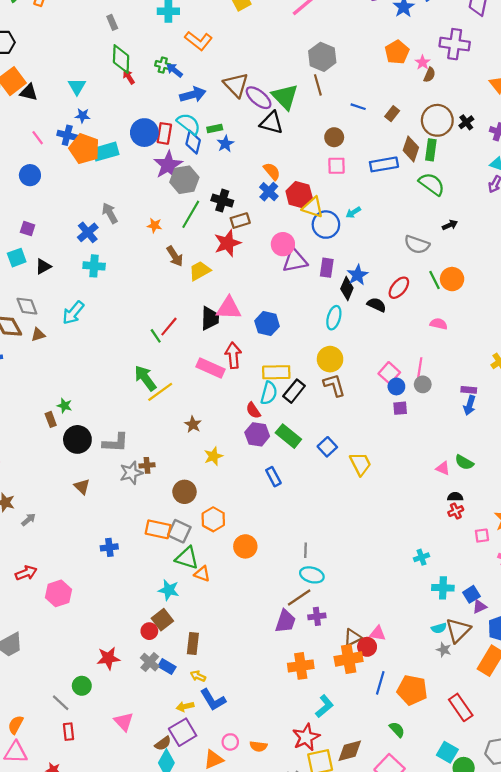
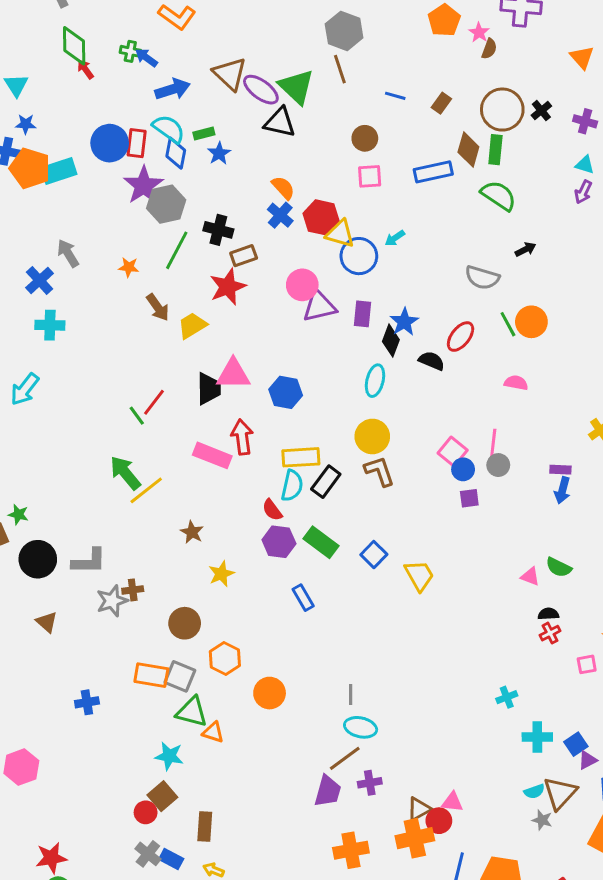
red star: (108, 658) -> (51, 858), moved

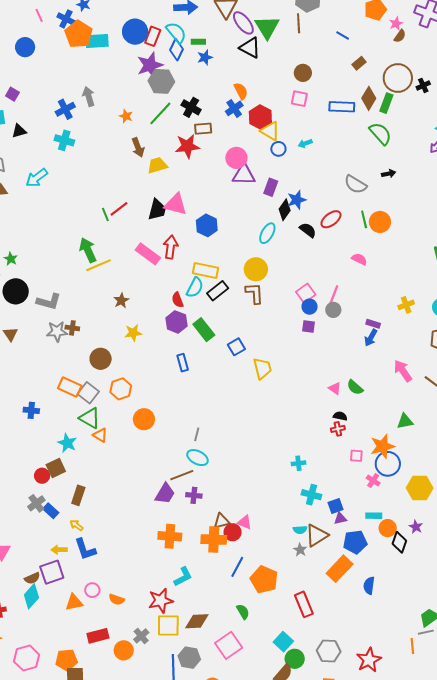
blue line: (395, 96) -> (343, 36), moved
blue circle: (359, 256) -> (278, 149), size x0.6
blue cross: (87, 702) -> (31, 410), moved

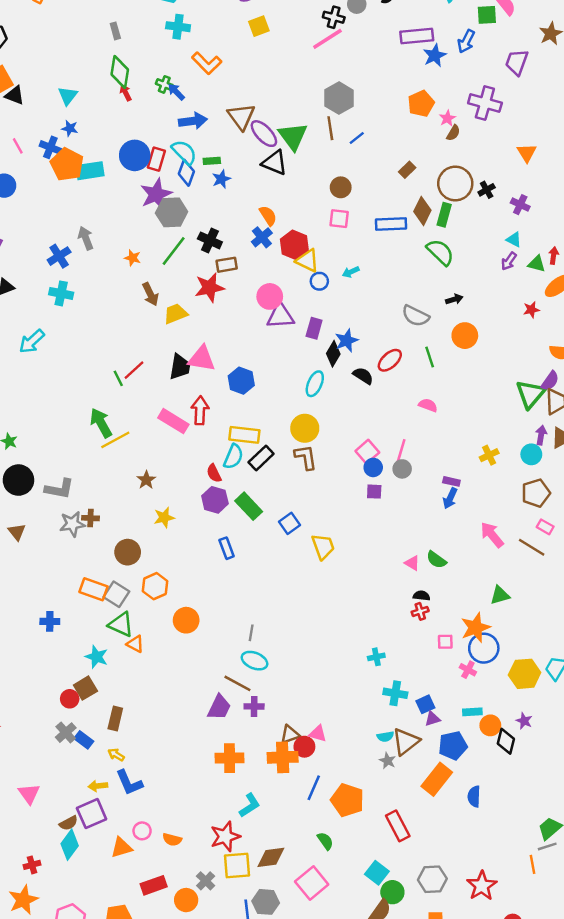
blue line: (343, 36) -> (357, 138), moved, turned -64
orange circle: (380, 222) -> (465, 336), moved
brown line: (182, 475) -> (237, 683), turned 55

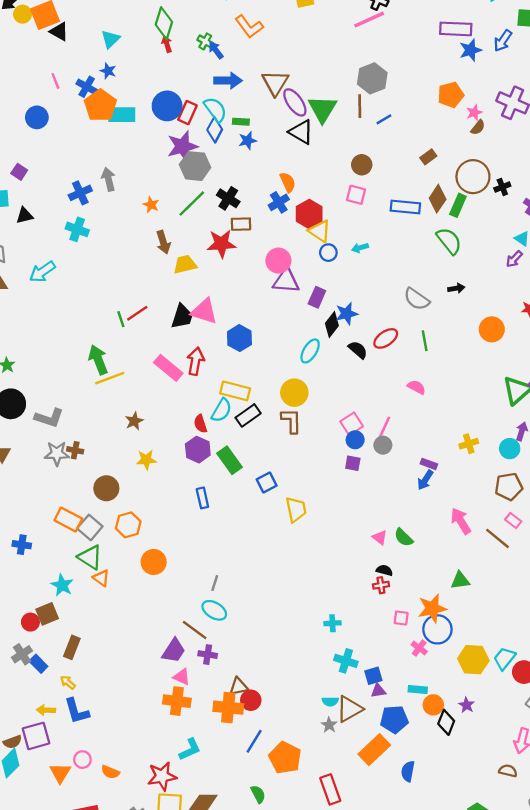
orange circle: (465, 336) -> (492, 329), moved
pink triangle: (318, 734) -> (182, 677), moved
orange triangle: (121, 848) -> (60, 773), turned -50

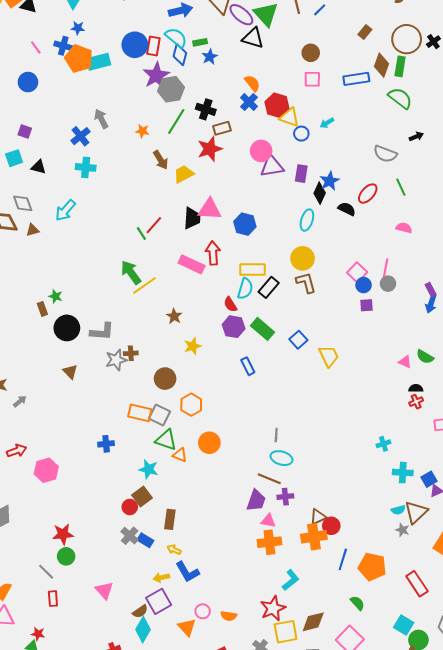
black triangle: (25, 216) -> (38, 167), turned 42
purple rectangle: (429, 464) -> (431, 290), turned 56
orange circle: (154, 562) -> (209, 443), moved

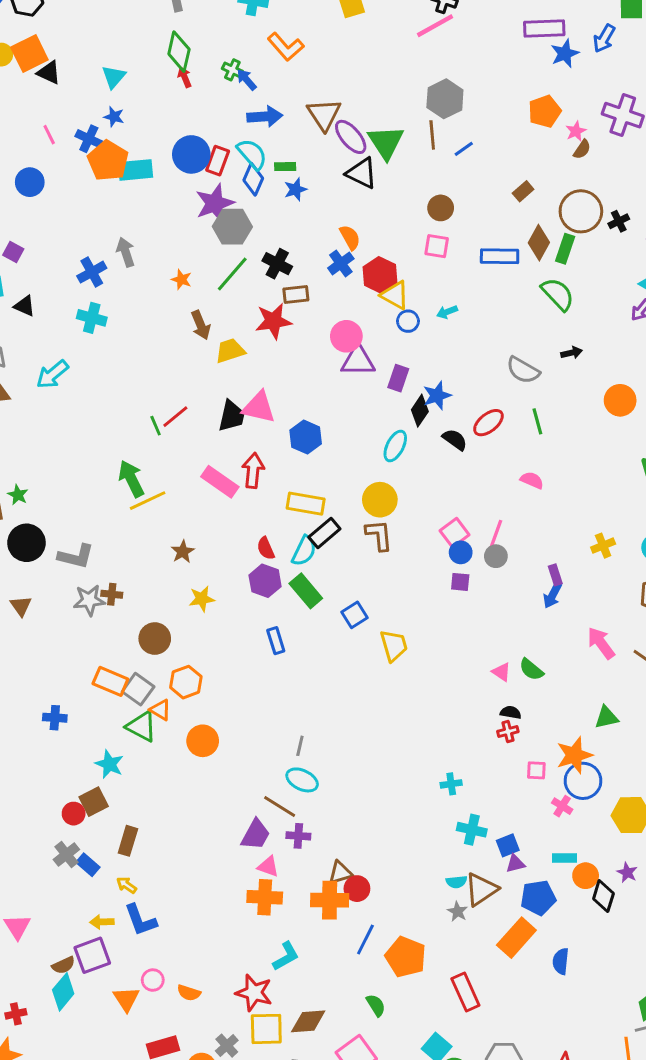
cyan semicircle: (245, 289) -> (304, 551), moved
orange triangle: (180, 455) -> (160, 710), moved
red star: (273, 608) -> (254, 993), turned 30

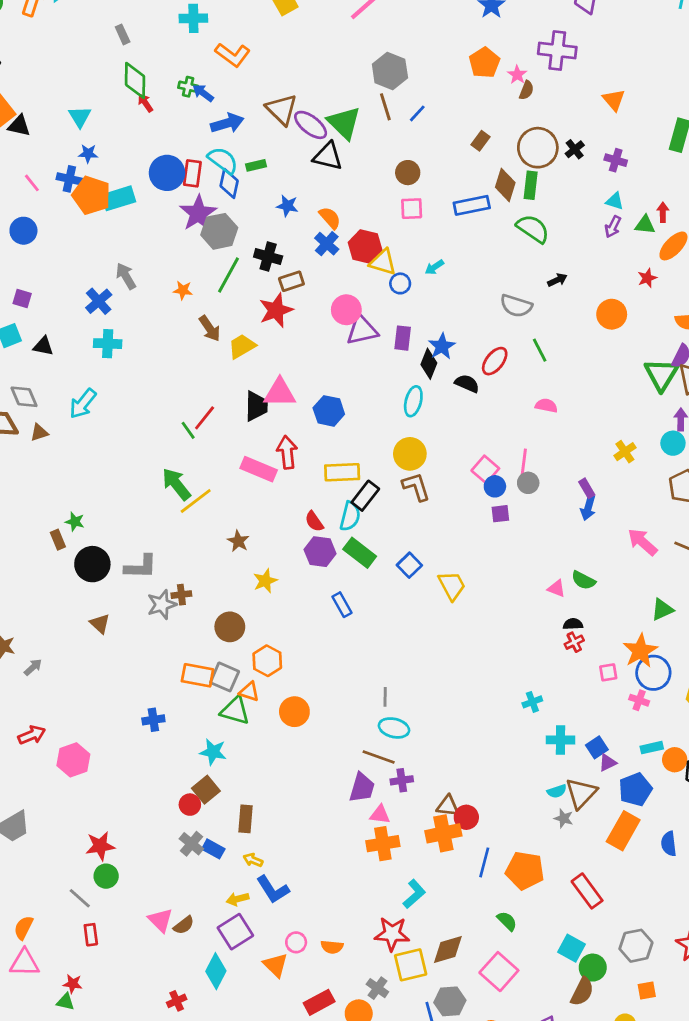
blue star: (295, 189) -> (287, 206), moved, turned -30
brown triangle: (340, 873) -> (448, 806), turned 35
brown semicircle: (64, 965) -> (184, 925), moved

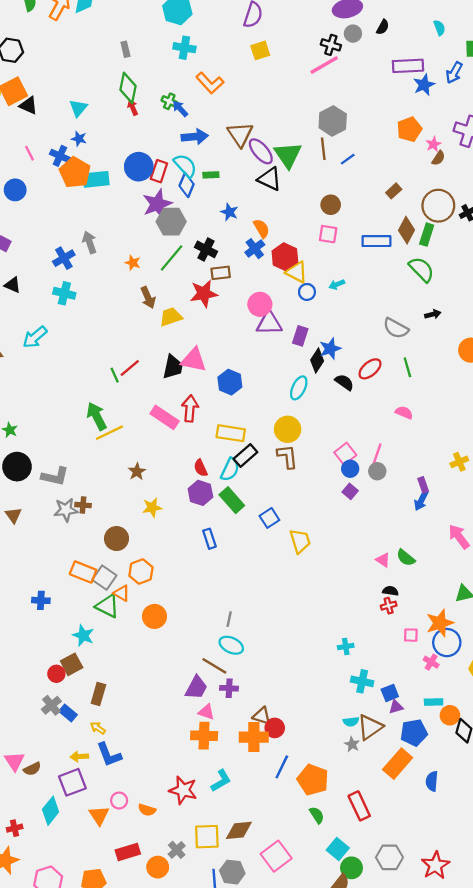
purple square: (500, 514) -> (350, 491), turned 35
green semicircle: (507, 921) -> (317, 815), moved
red star: (392, 934) -> (183, 790), moved

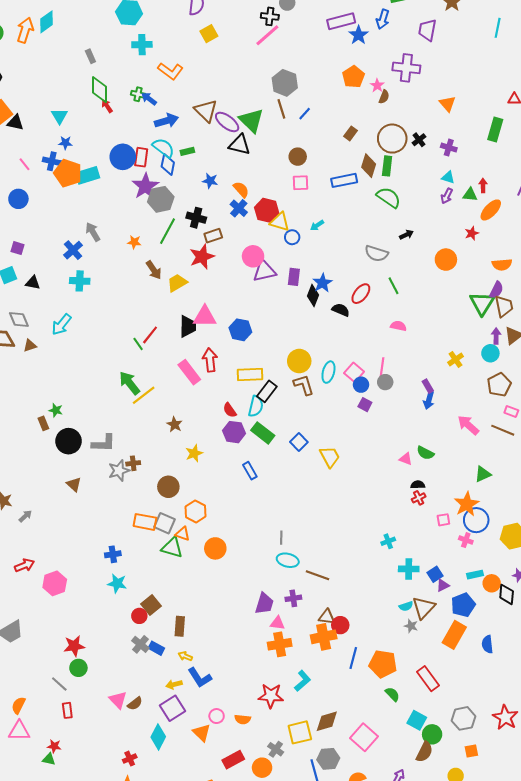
cyan ellipse: (299, 388) -> (328, 372), moved
pink rectangle: (165, 417) -> (189, 372), turned 30
cyan star: (83, 635) -> (117, 583), moved
brown line: (214, 666) -> (318, 575), moved

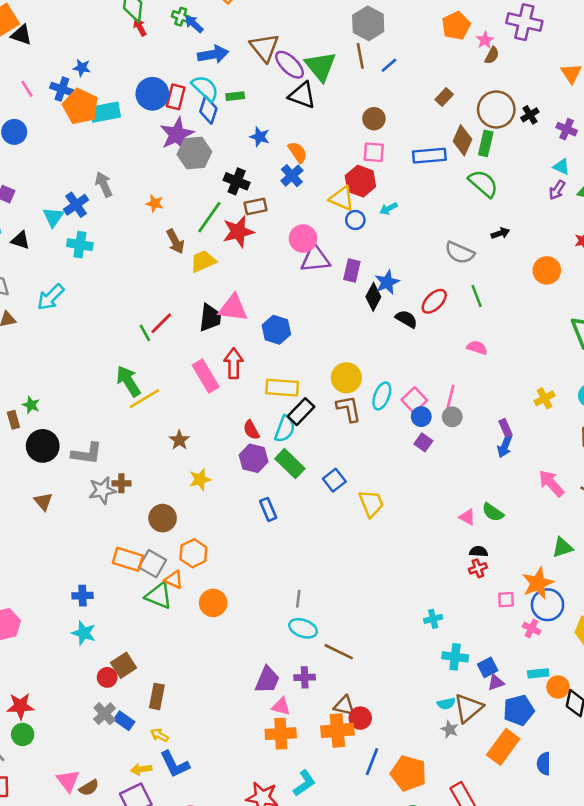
cyan triangle: (59, 116) -> (53, 217), moved
red hexagon: (267, 210) -> (360, 181), moved
green line: (167, 231) -> (209, 217), moved

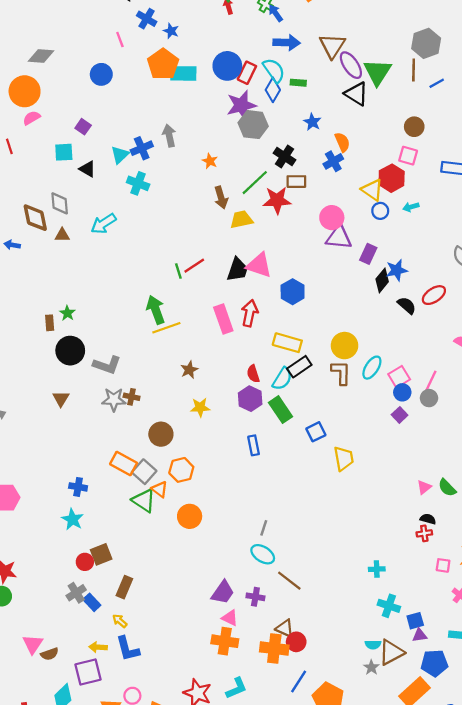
blue cross: (62, 89) -> (147, 19), moved
pink triangle: (467, 517) -> (424, 487), turned 42

